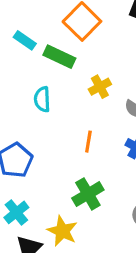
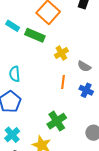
cyan semicircle: (42, 99) -> (15, 74), moved
orange line: (88, 142) -> (63, 82), moved

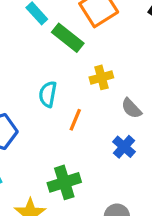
cyan semicircle: (15, 74) -> (48, 94), moved
orange line: (63, 82) -> (75, 120), moved

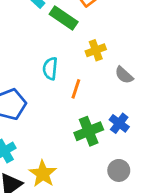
blue cross: (124, 147) -> (119, 123), moved
green cross: (64, 182) -> (89, 131), moved

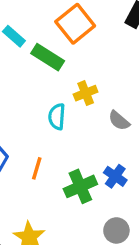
cyan semicircle: (50, 68) -> (57, 117), moved
orange line: (76, 89) -> (37, 168), moved

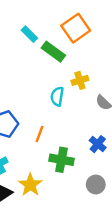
green cross: (80, 186) -> (61, 160), moved, turned 30

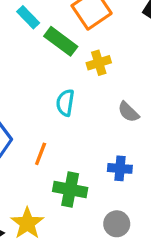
yellow cross: (80, 80) -> (99, 63), moved
blue cross: (98, 144) -> (120, 168), turned -35

